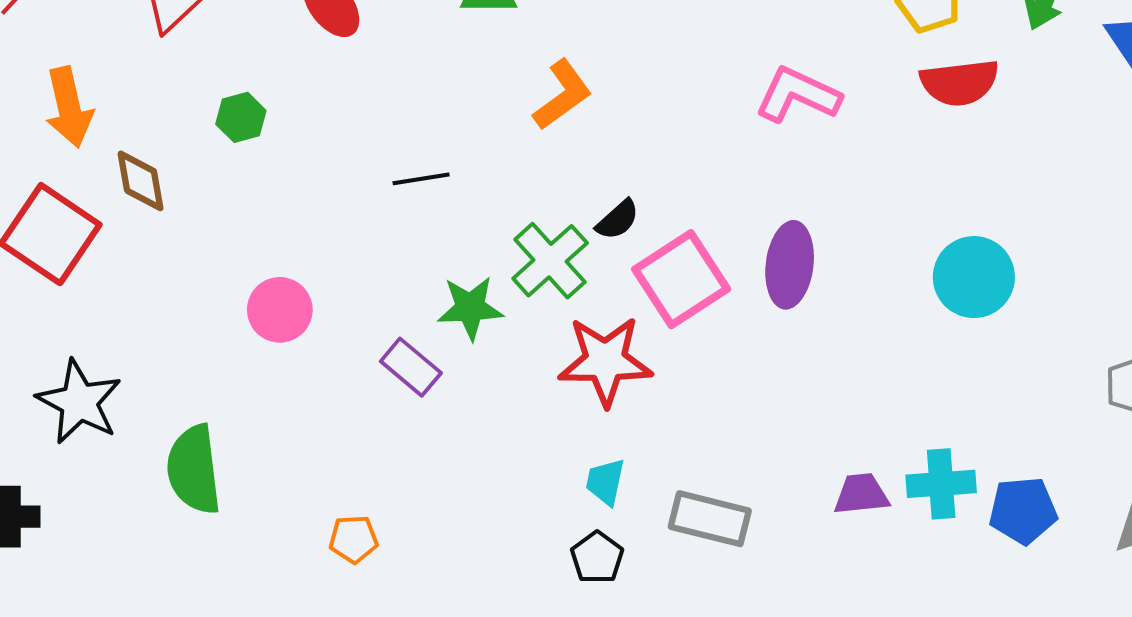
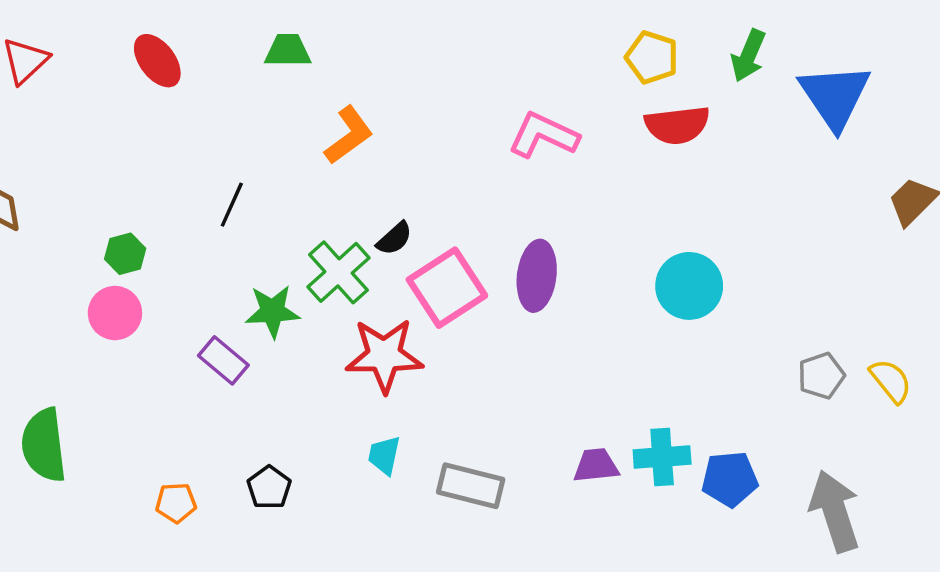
green hexagon: (241, 117) -> (125, 254), moved
black line: (421, 179) -> (232, 205), turned -57
black pentagon: (597, 558) -> (269, 487), moved

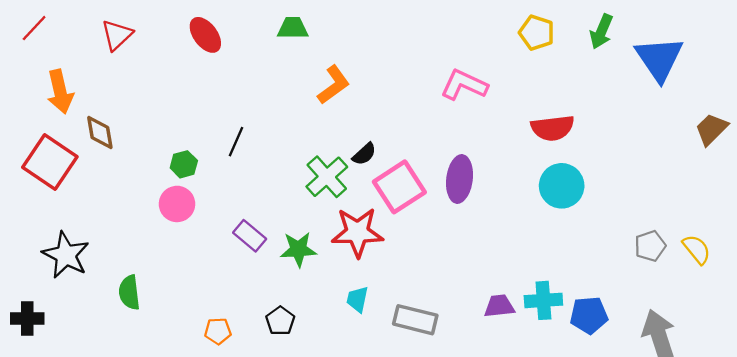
red semicircle: (677, 125) -> (553, 128), moved
black line: (232, 205) -> (236, 142), moved
green star: (272, 311) -> (298, 249), moved
green semicircle: (44, 445) -> (129, 292), size x0.7

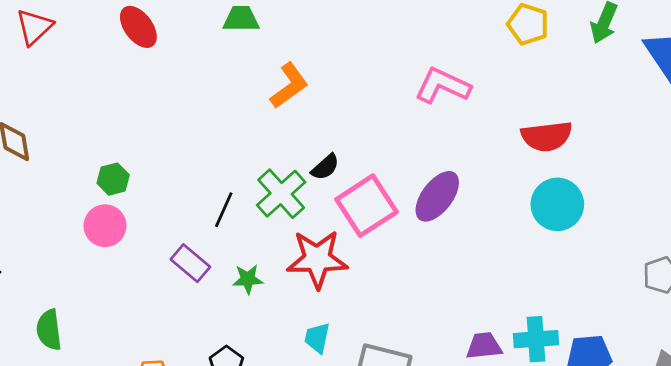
black line: (236, 142) -> (224, 210), moved
purple ellipse: (460, 179) -> (437, 196), turned 30
green star: (298, 249) -> (248, 279), size x0.7

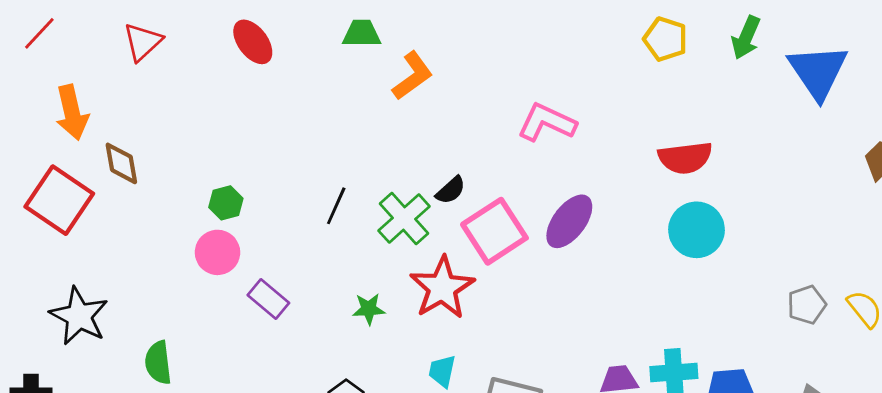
orange L-shape: (289, 86) -> (412, 76), moved
pink L-shape: (443, 86) -> (547, 122), moved
black line: (224, 210) -> (336, 206), moved
red star: (317, 259) -> (442, 288), turned -30
purple rectangle: (190, 263) -> (268, 299), moved

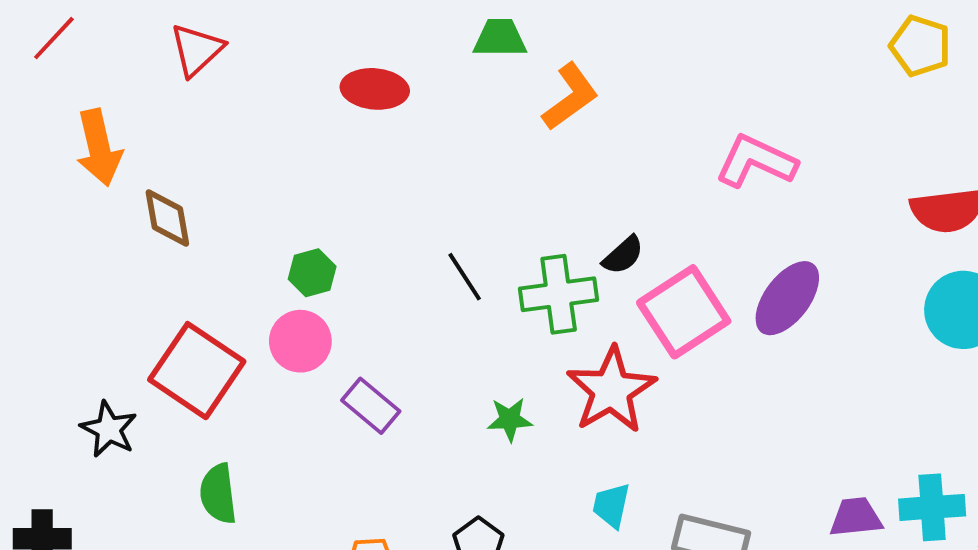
red ellipse: (253, 42) -> (375, 89), moved, turned -48
red square: (59, 200) -> (197, 371), moved
black line: (336, 206) -> (465, 277), turned -57
green cross: (404, 219) -> (559, 294), turned 34
black star: (79, 316) -> (109, 429), size x0.7

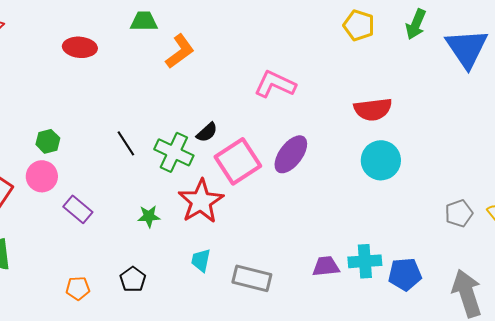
green cross: (559, 294) -> (174, 152), turned 33

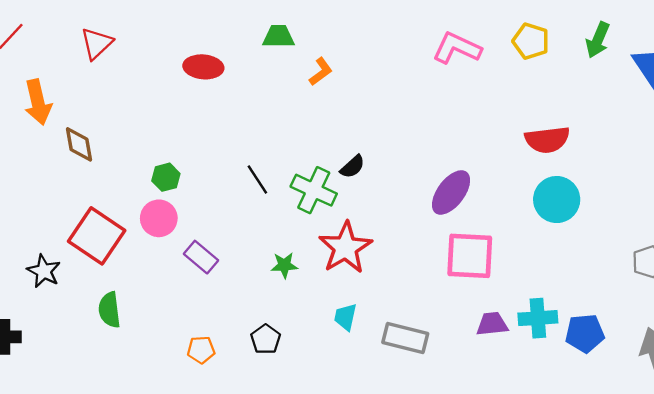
orange L-shape: (180, 51) -> (321, 72), size x0.7
pink L-shape: (275, 84) -> (457, 48), moved
pink square: (238, 161) -> (470, 256), moved, turned 36

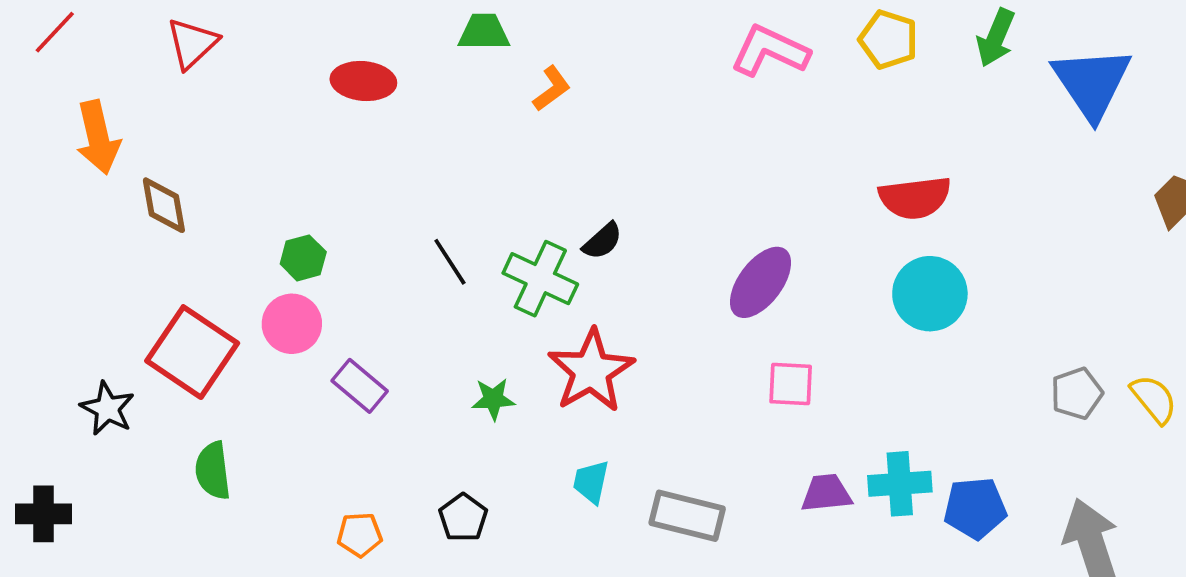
pink square: (470, 256) -> (791, 384), size x0.6

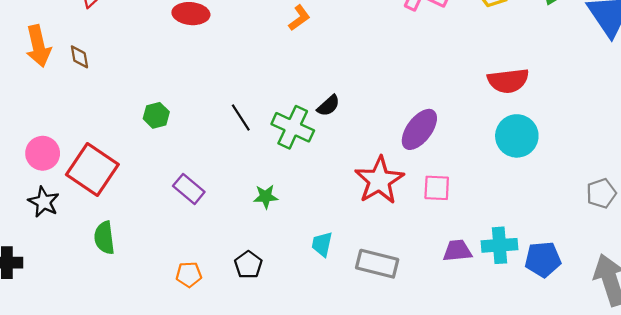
brown diamond: (164, 205) -> (79, 57), moved, size x0.7
pink circle: (292, 324) -> (43, 153), moved
red star: (591, 371) -> (379, 180), moved

